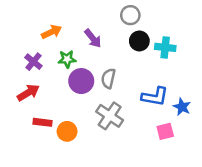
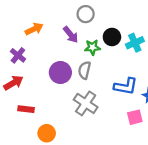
gray circle: (130, 15) -> (86, 14), moved
cyan cross: (165, 47) -> (135, 43), turned -30
green star: (67, 59) -> (92, 47), moved
orange circle: (67, 131) -> (47, 133), moved

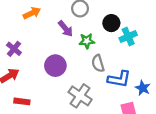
orange arrow: (34, 29) -> (32, 13), moved
black circle: (112, 37) -> (111, 23), moved
gray semicircle: (84, 70) -> (98, 63), moved, turned -30

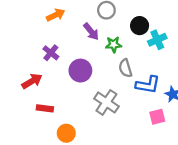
purple cross: (14, 49) -> (51, 53), moved

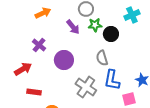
black circle: (140, 26) -> (111, 34), moved
cyan cross: (157, 40) -> (132, 15), moved
green star: (114, 45) -> (95, 25), moved
blue L-shape: (148, 85) -> (112, 80), moved, turned 90

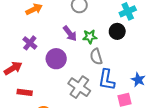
green star: (95, 25) -> (90, 37), moved
purple arrow: (73, 27) -> (70, 33), moved
black circle: (111, 34) -> (117, 31), moved

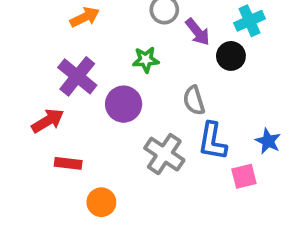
purple arrow: (70, 33) -> (198, 32), moved
green star: (90, 37) -> (146, 60), moved
purple cross: (30, 43) -> (77, 76), size x1.5

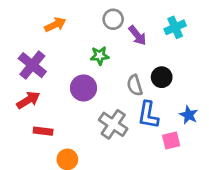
black circle: (231, 56) -> (162, 77), moved
purple cross: (77, 76) -> (32, 65), moved

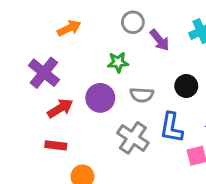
gray semicircle: (135, 85) -> (142, 95), moved, turned -70
red arrow: (28, 100) -> (60, 108), moved

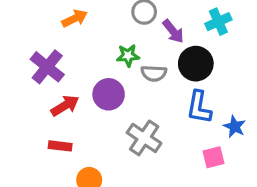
black circle: (186, 86) -> (196, 64), moved, size x1.4
gray semicircle: (142, 95) -> (154, 73), moved
blue L-shape: (171, 128) -> (199, 107), moved

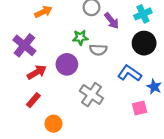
black circle: (196, 64) -> (144, 43), moved
blue L-shape: (199, 107) -> (130, 73), turned 115
red rectangle: (60, 146) -> (33, 100), turned -56

